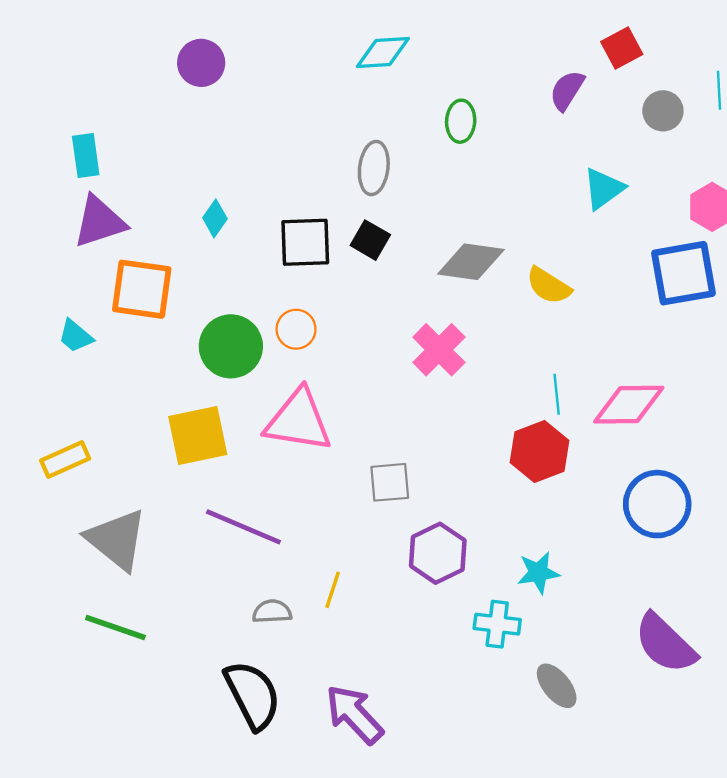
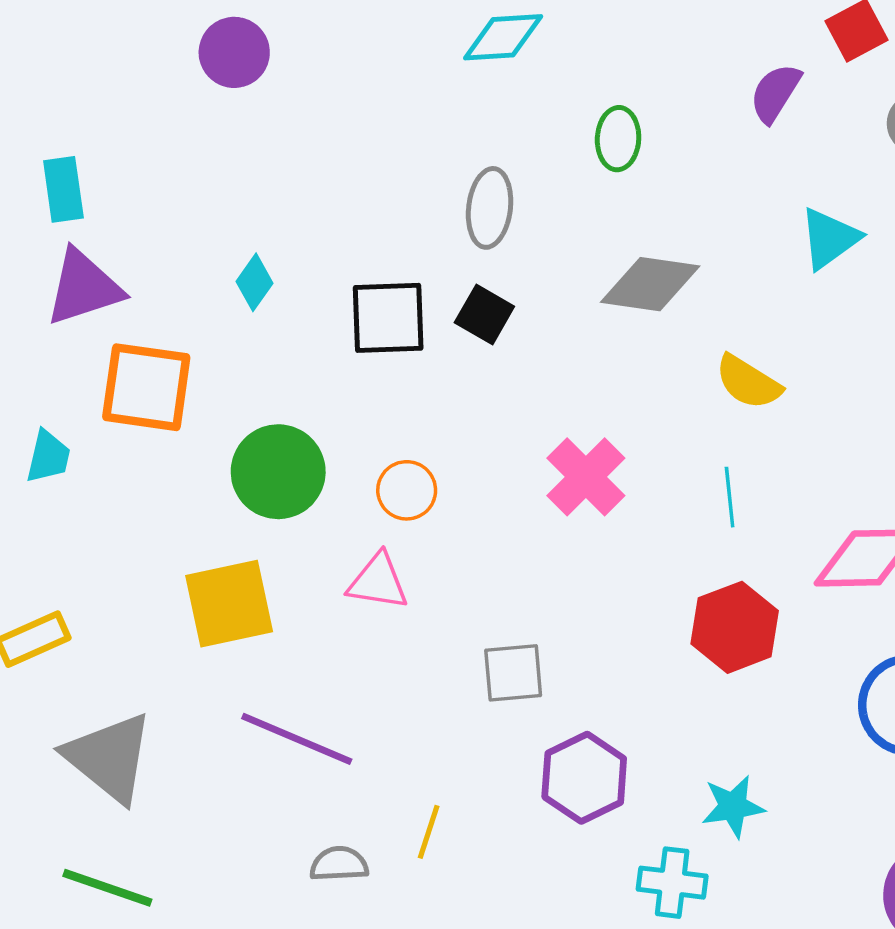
gray diamond: (471, 262) -> (650, 284), moved
orange circle: (296, 329) -> (407, 490), moved
cyan trapezoid: (75, 336) -> (48, 457), turned -117
cyan line: (557, 394) -> (730, 497), moved
pink triangle: (298, 421) -> (378, 582), size x0.6

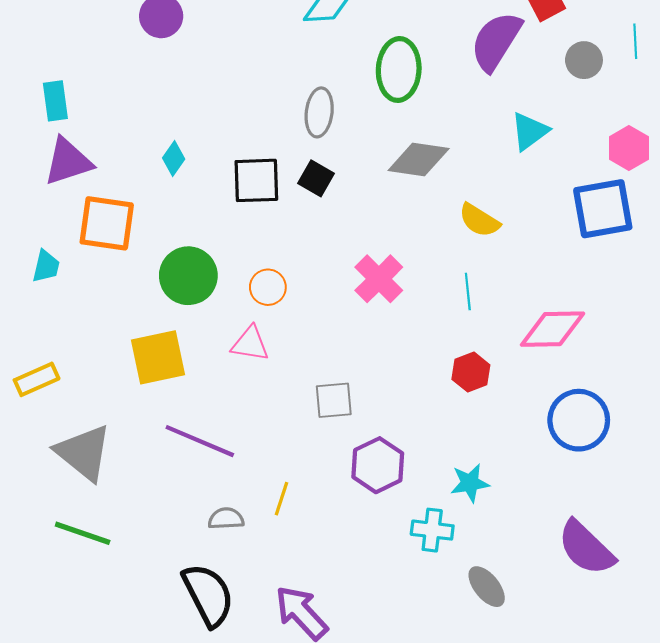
purple semicircle: (775, 93) -> (496, 41), size x1.6
green ellipse: (618, 139) -> (399, 70), size x1.6
red hexagon: (735, 627) -> (471, 372), size x0.7

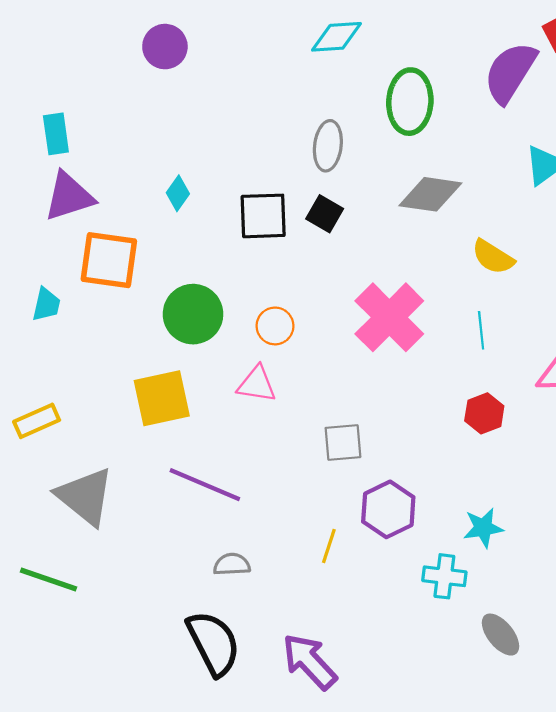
pink cross: (379, 279) -> (389, 317), size x1.4
yellow line: (281, 499) -> (329, 546), moved
green line: (83, 533) -> (48, 580), moved

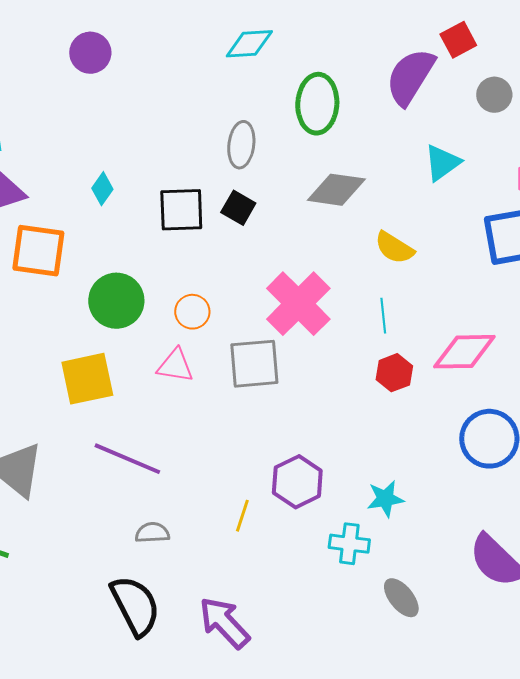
red hexagon: (484, 413) -> (394, 373), moved
gray square: (343, 442) -> (254, 364), moved, size x1.4

